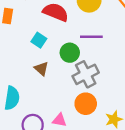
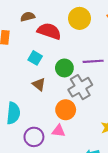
purple line: (91, 37) -> (93, 61), moved
orange circle: (86, 104) -> (66, 110), moved

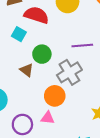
cyan square: (35, 58) -> (19, 34), moved
green circle: (64, 68) -> (42, 54), moved

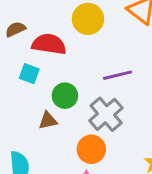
brown triangle: (27, 70) -> (48, 121), turned -40

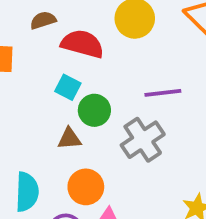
cyan square: (29, 74) -> (68, 87), moved
orange circle: (91, 149) -> (86, 187), moved

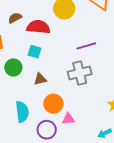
green circle: (94, 110) -> (13, 67), moved
gray cross: (143, 140) -> (80, 73), turned 30

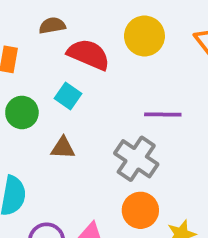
gray cross: (80, 73) -> (136, 159), turned 30
orange circle: (53, 104) -> (140, 210), moved

